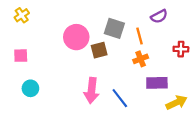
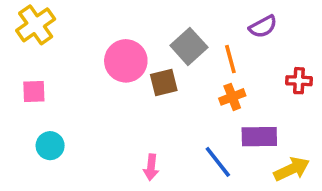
yellow cross: (22, 15) -> (36, 25), size x1.5
gray square: (114, 28) -> (189, 46), turned 30
pink arrow: (92, 90) -> (151, 167), moved, size x0.6
blue line: (120, 98) -> (218, 162), moved

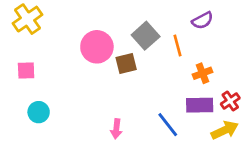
red cross: (299, 81) -> (230, 101), moved, turned -36
orange cross: (232, 97) -> (202, 73), moved

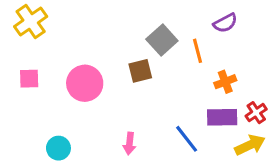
pink circle: (97, 47) -> (85, 83), moved
cyan circle: (39, 112) -> (58, 148), moved

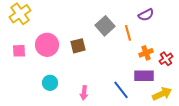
brown square: (140, 71) -> (78, 46), moved
pink circle: (85, 83) -> (47, 45), moved
red cross: (256, 113) -> (166, 59), moved
cyan circle: (58, 148) -> (50, 83), moved

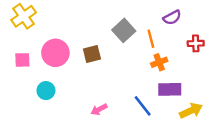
orange cross: (146, 53) -> (159, 62), moved
red cross: (166, 59) -> (196, 43), moved, turned 32
cyan circle: (50, 83) -> (46, 91), moved
pink arrow: (84, 93) -> (99, 109), turned 56

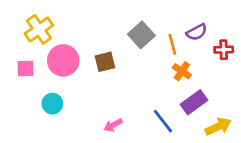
yellow cross: (24, 16) -> (39, 29), moved
purple semicircle: (172, 17) -> (197, 32), moved
orange cross: (159, 62) -> (182, 71), turned -35
purple rectangle: (170, 89) -> (194, 102), turned -35

